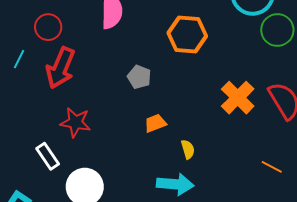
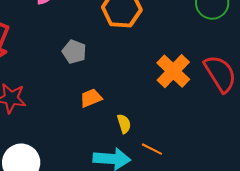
orange line: (272, 167) -> (152, 149), moved

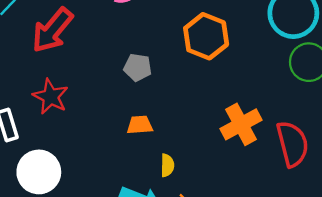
gray pentagon: (74, 52) -> (138, 67), turned -30

